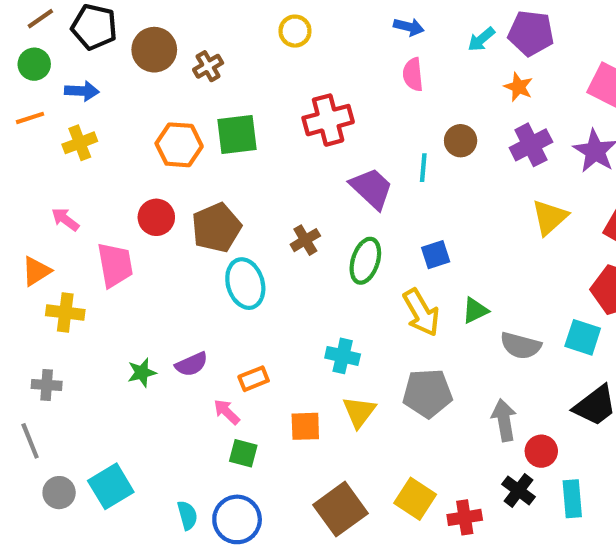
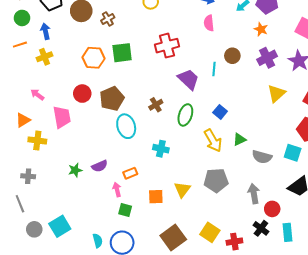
blue arrow: (82, 91) -> (45, 31), turned -105
blue square: (436, 255) -> (220, 112), turned -32
cyan cross: (343, 356) -> (161, 149), moved
pink arrow: (227, 412) -> (117, 190), turned 32

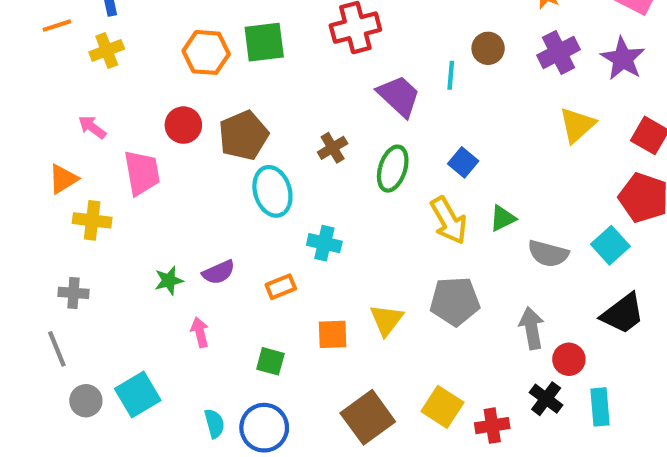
cyan cross: (161, 149) -> (324, 243), moved
cyan square: (293, 153) -> (610, 245), turned 30
pink arrow: (117, 190) -> (200, 332), moved

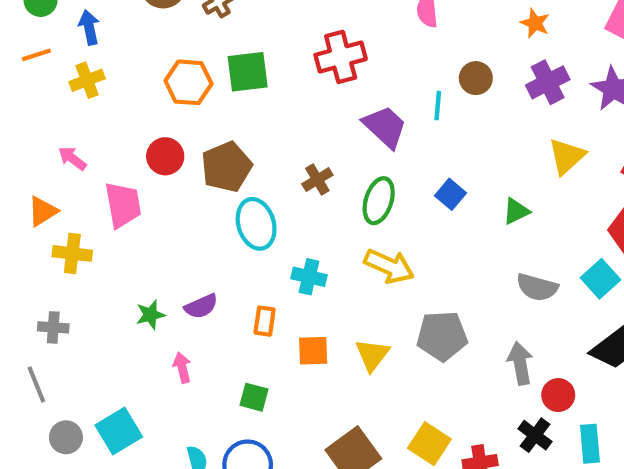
green triangle: (503, 218) -> (516, 211), moved
yellow arrow: (449, 220) -> (389, 266), moved, turned -36
orange rectangle: (281, 287) -> (265, 321), turned -60
orange square: (333, 334) -> (313, 351), moved

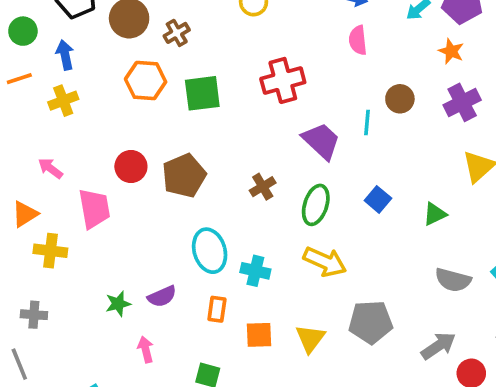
orange hexagon: (188, 82) -> (146, 80), moved
cyan ellipse: (256, 224) -> (210, 251), moved
gray arrow: (520, 363) -> (438, 346), turned 66

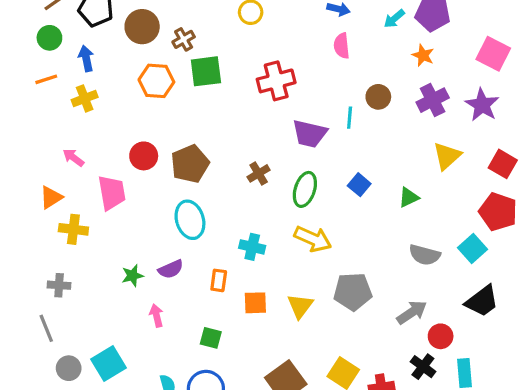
green square: (202, 93) -> (206, 71), moved
purple trapezoid: (321, 141) -> (310, 134), turned 150
cyan ellipse: (210, 251) -> (190, 220), moved

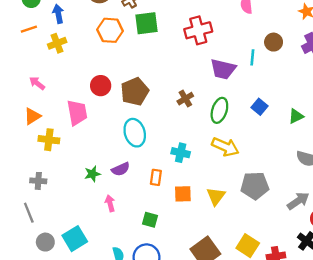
pink arrow: (73, 158) -> (37, 83), moved

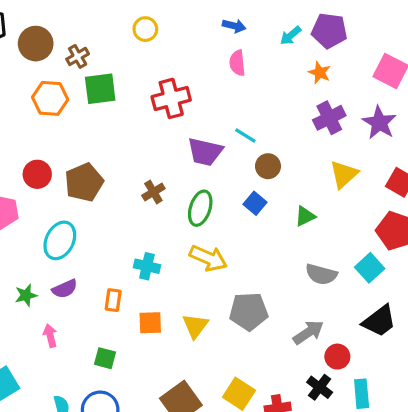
brown circle: (274, 42) -> (268, 166), moved
cyan line: (252, 57) -> (245, 136), turned -63
cyan ellipse: (135, 133) -> (60, 240), moved, turned 44

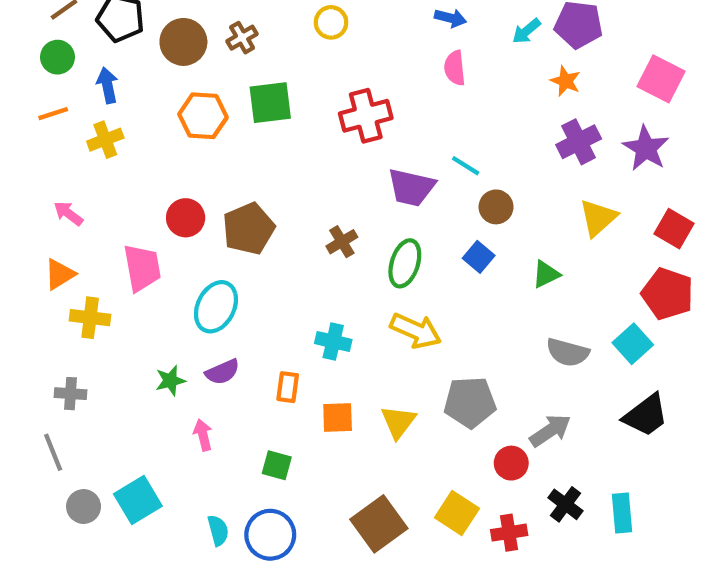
brown cross: (78, 56) -> (242, 38), moved
red circle: (337, 357) -> (511, 463), moved

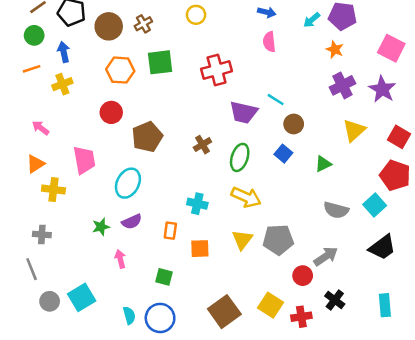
red circle: (186, 218) -> (111, 112), moved
yellow triangle: (398, 422) -> (242, 240), moved
cyan rectangle: (622, 513) -> (385, 305), moved

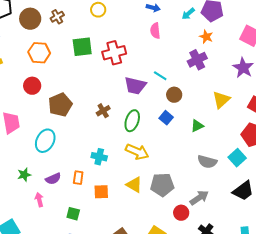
green square: (160, 62) -> (82, 47), moved
purple cross: (342, 85) -> (197, 60), moved
purple semicircle: (132, 222) -> (53, 179), moved
yellow triangle: (242, 240) -> (134, 185), turned -36

